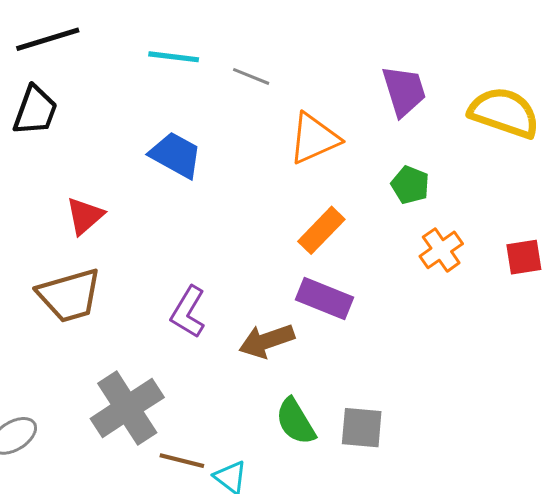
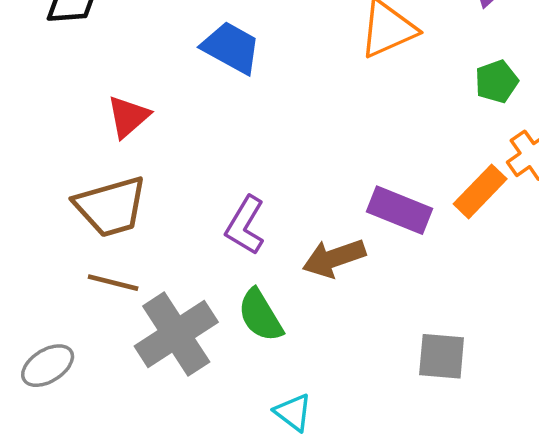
green pentagon: (410, 185) -> (497, 82), turned 30
orange rectangle: (321, 230) -> (480, 191), moved
green semicircle: (296, 421) -> (260, 315), moved
brown line: (182, 461) -> (113, 283), moved

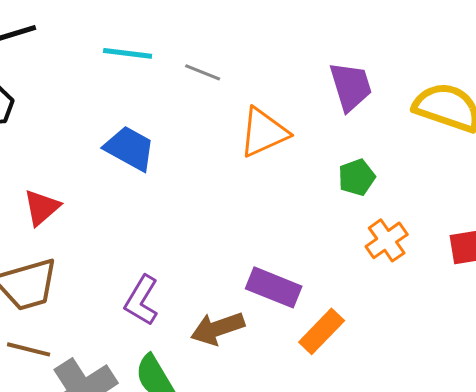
orange rectangle: (480, 191) -> (322, 331), moved

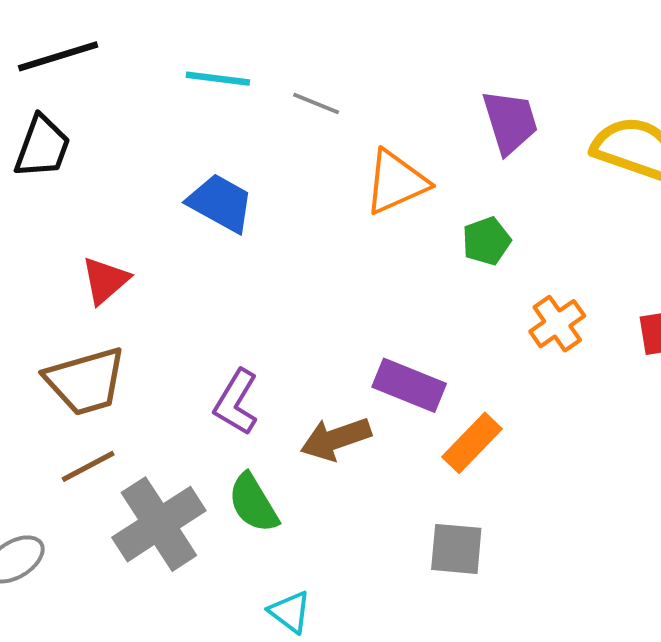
green pentagon: (357, 177) -> (486, 241), moved
brown line: (29, 349) -> (88, 466), turned -42

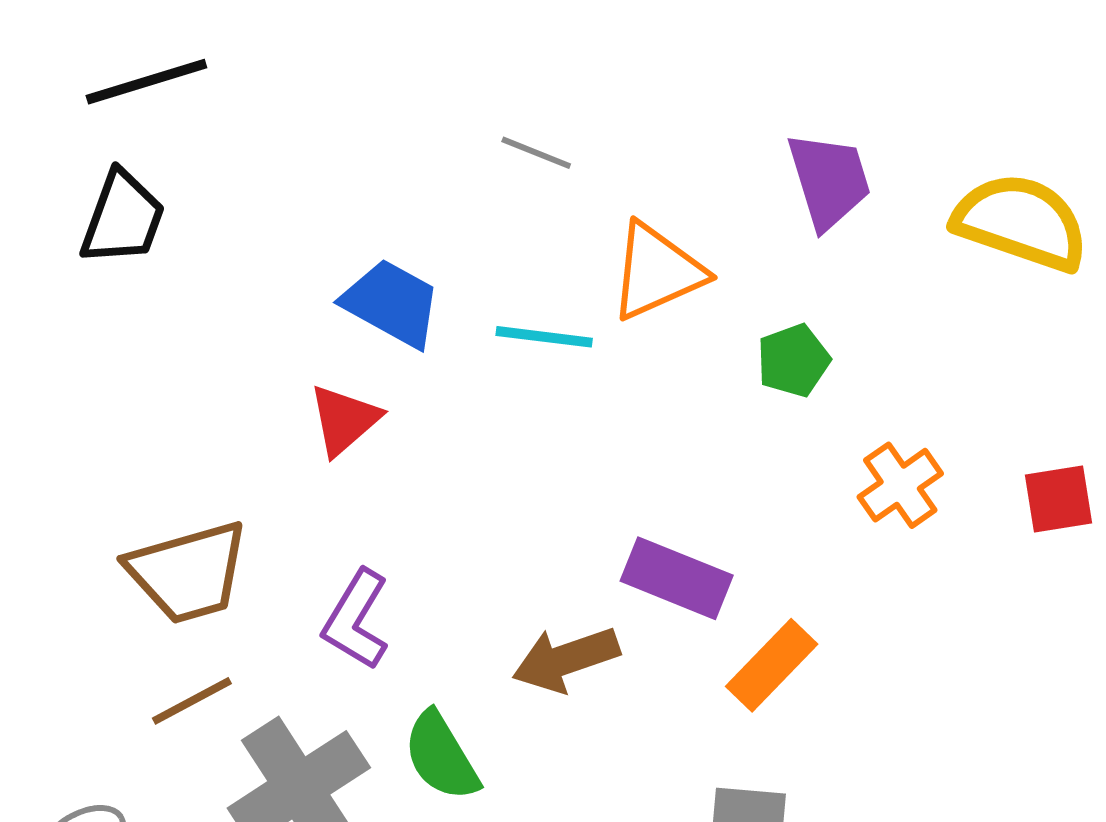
cyan line: (218, 79) -> (544, 337), moved
red triangle: (105, 280) -> (344, 420), moved
purple L-shape: (236, 402) -> (356, 620), moved

